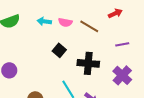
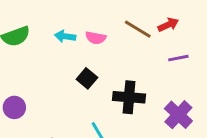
brown line: (89, 26) -> (138, 29), moved
purple line: (122, 44) -> (178, 58), moved

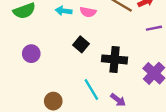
purple circle: (14, 107) -> (31, 54), moved

